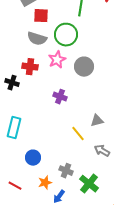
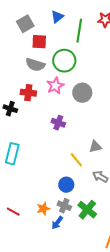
blue circle: (33, 158) -> (66, 185), moved
gray cross: (66, 171) -> (64, 206), moved

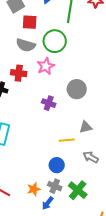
gray circle: (82, 93) -> (77, 89), moved
yellow line: (76, 160) -> (67, 140), turned -56

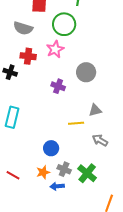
gray semicircle: (26, 45) -> (23, 28), moved
blue circle: (57, 165) -> (51, 148), moved
blue arrow: (48, 203) -> (57, 186), turned 48

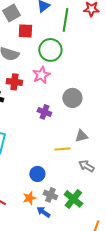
blue arrow: (57, 186) -> (43, 212), turned 40

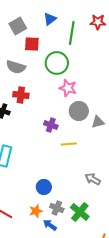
pink star: (41, 75) -> (68, 88), moved, turned -30
gray triangle: (81, 136) -> (98, 122), moved
yellow line: (62, 149) -> (69, 144), moved

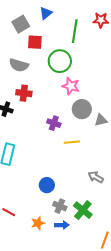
blue triangle: (50, 19) -> (46, 13), moved
orange star: (36, 211) -> (38, 223), moved
blue arrow: (50, 225) -> (62, 225), moved, turned 144

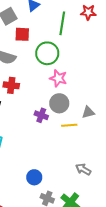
gray circle: (82, 109) -> (59, 103), moved
yellow line: (72, 142) -> (69, 125), moved

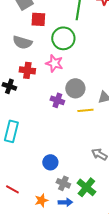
pink star: (58, 78) -> (54, 63), moved

